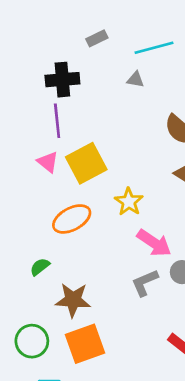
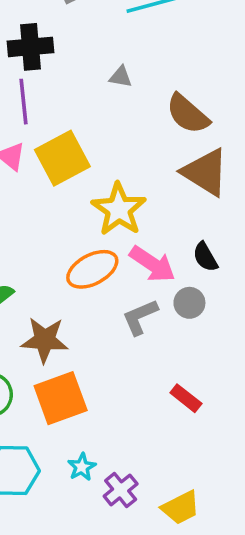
gray triangle: (135, 80) -> (121, 77), moved
yellow star: (129, 202) -> (119, 209), size x1.4
orange ellipse: (72, 219) -> (92, 269), moved

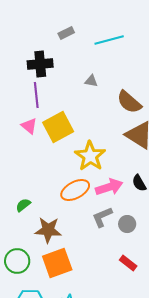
pink arrow: (152, 264) -> (109, 187), turned -52
gray circle: (189, 303) -> (127, 224), moved

